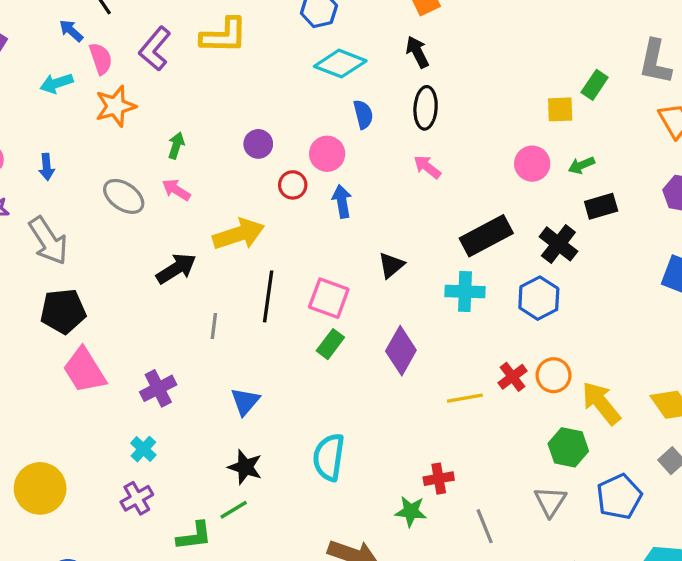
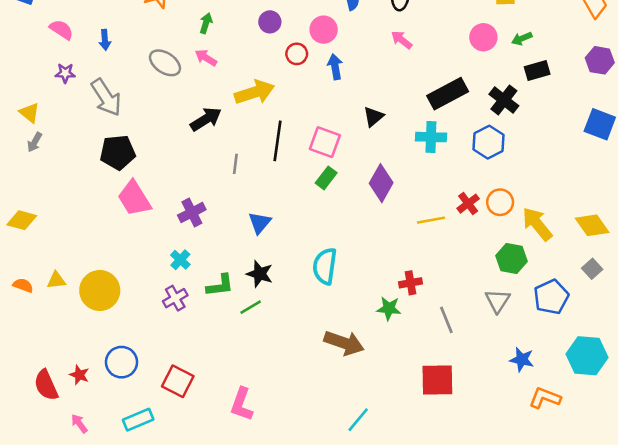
green L-shape: (194, 536) -> (220, 285), moved

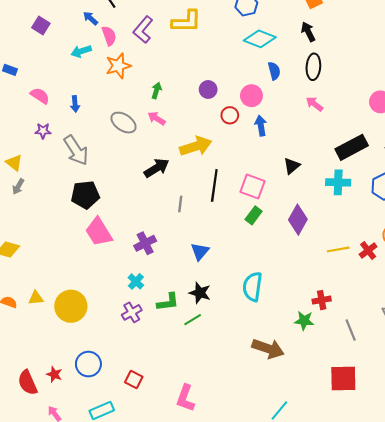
red cross: (468, 204) -> (368, 250), moved
red square: (178, 381) -> (134, 380), size x0.7

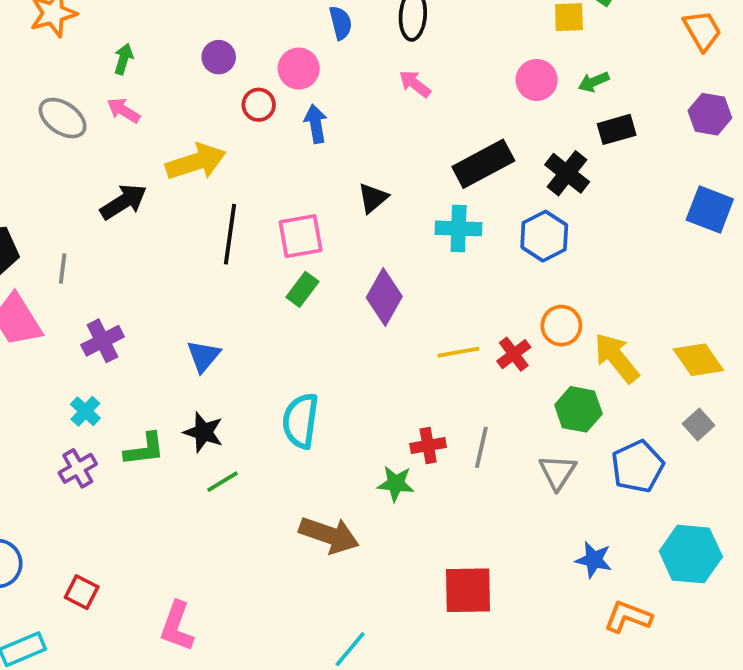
pink square: (253, 187) -> (301, 236), turned -30
gray line: (180, 204) -> (63, 268), moved
green line: (193, 320) -> (222, 482), moved
gray line: (351, 330) -> (481, 447), moved, turned 35

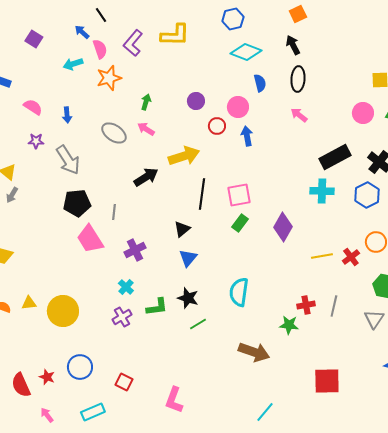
black triangle: (373, 198) -> (182, 229), moved

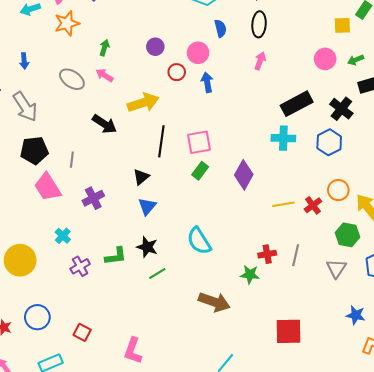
pink arrow: (299, 115) -> (260, 61), turned 72
black arrow: (146, 177) -> (104, 124), turned 65
cyan cross: (126, 287) -> (63, 236), moved
cyan semicircle: (239, 292) -> (199, 241), turned -40

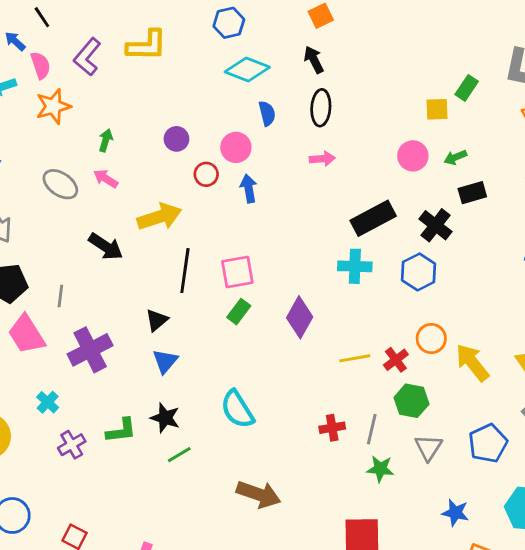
pink arrow: (260, 61) -> (322, 159), turned 66
purple cross: (93, 198) -> (90, 350), size x1.4
green hexagon: (347, 235) -> (411, 401), moved
green star: (250, 274) -> (380, 469), moved

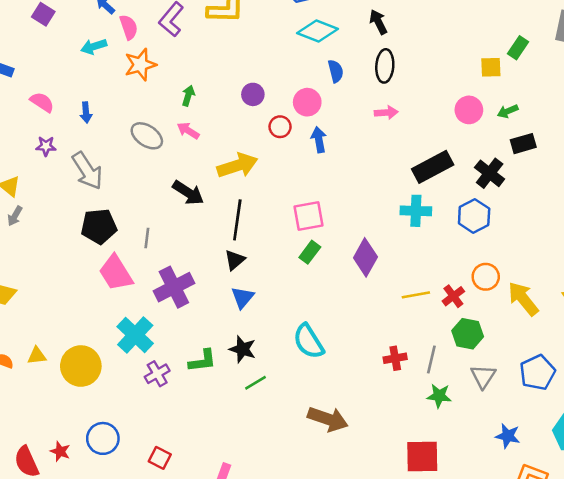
black line: (185, 271) -> (237, 220), moved
cyan cross: (48, 402) -> (135, 335), size x1.8

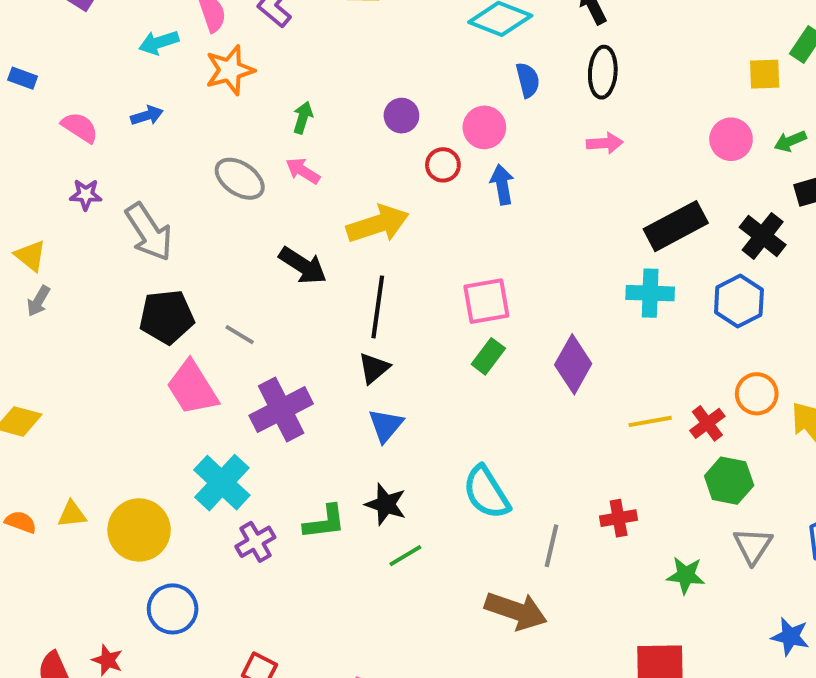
blue arrow: (86, 113) -> (147, 116), moved, turned -102
gray line: (147, 238) -> (240, 335), turned -66
gray line: (431, 360) -> (551, 546), moved
blue circle: (103, 438) -> (173, 609), moved

